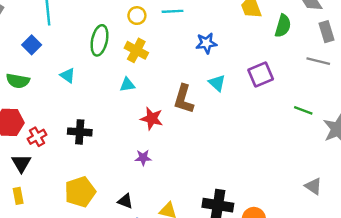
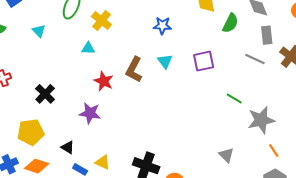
black cross: (80, 132) -> (45, 94), moved, turned 30
purple star: (143, 158) -> (90, 113), size x1.5
gray triangle: (313, 186) -> (226, 155), moved

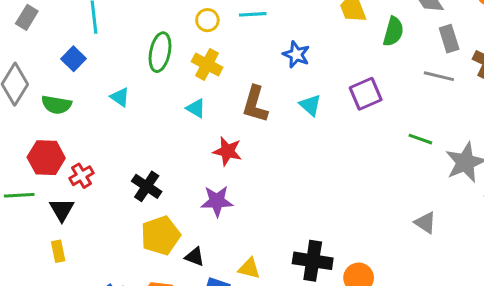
blue star: (162, 26) -> (296, 55), turned 30
cyan triangle: (88, 48) -> (196, 108), turned 40
brown L-shape: (134, 70) -> (255, 104), moved
yellow pentagon: (31, 132) -> (161, 235), moved

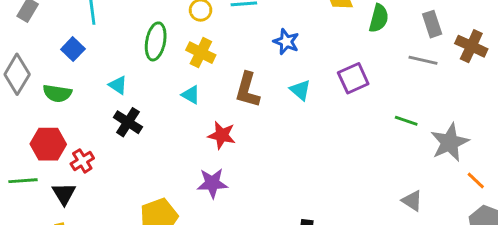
black cross: (147, 186) -> (128, 122), moved

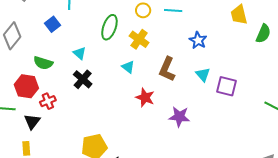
purple square: (353, 78) -> (226, 86), moved, turned 30
green semicircle: (57, 93) -> (43, 63), moved
purple star: (212, 183) -> (179, 117), moved

